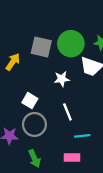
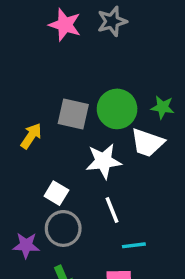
white star: (62, 79) -> (104, 161), size x1.5

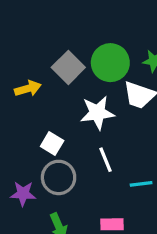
gray square: (73, 114) -> (68, 67), turned 32
yellow arrow: (31, 136) -> (28, 88), turned 40
cyan line: (134, 245) -> (141, 184), moved

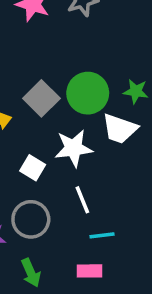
white square: (52, 143) -> (33, 168), moved
cyan line: (141, 184) -> (102, 235), moved

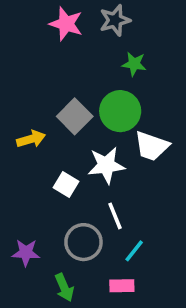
green star: (136, 91) -> (134, 64), moved
gray circle: (31, 219) -> (83, 242), moved
cyan line: (102, 235) -> (134, 251), turned -45

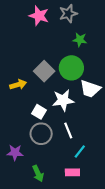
gray circle: (83, 242) -> (41, 134), moved

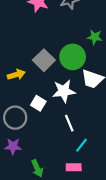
green star: (80, 40) -> (95, 37), moved
gray circle: (41, 134) -> (15, 118), moved

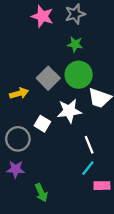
green star: (95, 37) -> (75, 44), moved
white line: (69, 123) -> (89, 145), moved
pink rectangle: (74, 167) -> (102, 186), moved

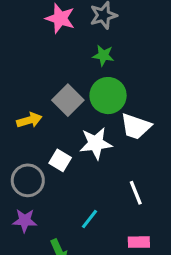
white line: (89, 145) -> (136, 193), moved
cyan line: (88, 168) -> (89, 219), moved

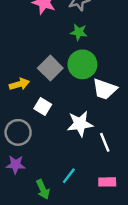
white star: (96, 143) -> (80, 124), moved
white square: (60, 160) -> (43, 106), moved
cyan line: (89, 219) -> (69, 176), moved

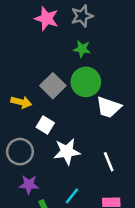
yellow arrow: (19, 84) -> (21, 102), turned 30
white star: (80, 124) -> (67, 152), moved
purple star: (16, 165) -> (29, 185), moved

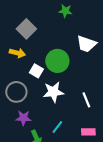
green circle: (86, 82) -> (57, 61), moved
gray square: (53, 86) -> (26, 29), moved
white trapezoid: (109, 107) -> (86, 44), moved

